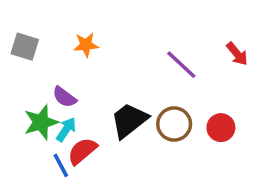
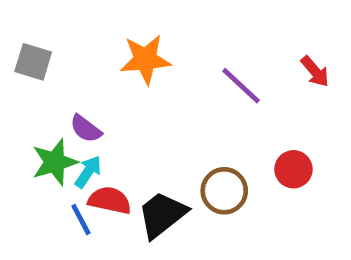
orange star: (86, 45) -> (145, 59), moved, size x1.5
black trapezoid: (129, 120) -> (162, 215), moved
brown circle: (174, 124) -> (224, 191), moved
red semicircle: (82, 151) -> (110, 200), turned 52

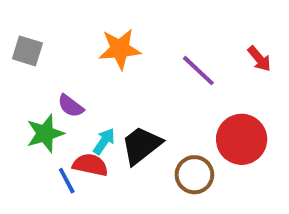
red circle: (293, 169) -> (242, 139), size x1.6
cyan arrow: (88, 172) -> (104, 141), moved
brown circle: (224, 191) -> (194, 175), moved
black trapezoid: (162, 215) -> (141, 145), moved

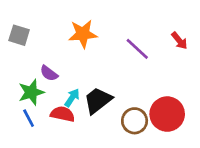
red circle: (242, 139) -> (167, 114), moved
blue line: (67, 181) -> (29, 118), moved

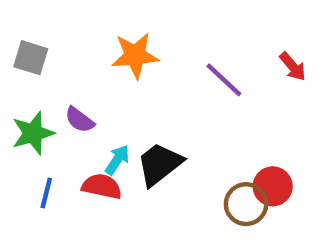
green star: (31, 92) -> (33, 133), moved
red circle: (167, 114) -> (273, 186), size x0.7
blue line: (29, 118) -> (46, 193), turned 42
brown circle: (135, 121) -> (246, 204), moved

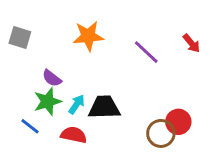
green star: (33, 133) -> (47, 101), moved
black trapezoid: (159, 164) -> (104, 107), turned 36
red semicircle: (102, 186) -> (74, 135), moved
blue line: (46, 193) -> (30, 126), turned -66

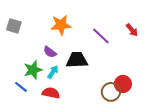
purple semicircle: (52, 78) -> (50, 52), moved
black trapezoid: (104, 107) -> (77, 60), moved

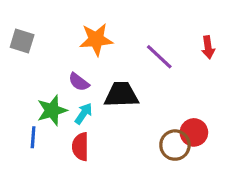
red arrow: (132, 30) -> (208, 47), turned 32
blue line: (21, 87) -> (33, 137), turned 56
red semicircle: (51, 93) -> (80, 147), turned -102

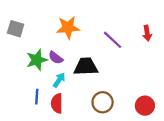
green star: (52, 110) -> (37, 60), moved
red circle: (194, 132) -> (145, 106), moved
blue line: (33, 137) -> (37, 97), moved
brown circle: (175, 145) -> (103, 102), moved

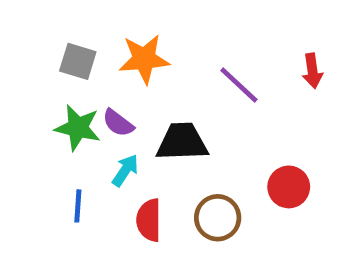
gray square: (16, 29) -> (78, 61), moved
green star: (37, 60) -> (78, 128), turned 30
red semicircle: (57, 103) -> (149, 220), moved
red circle: (145, 106) -> (289, 187), moved

